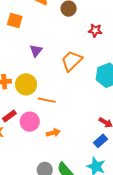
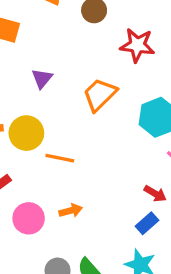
red star: (95, 30) -> (137, 45), size x1.5
pink circle: (30, 122) -> (29, 218), moved

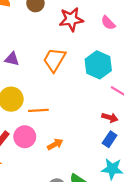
purple triangle: (42, 78) -> (12, 59), turned -42
pink circle: (29, 218) -> (25, 137), moved

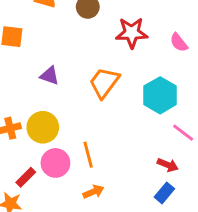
orange line: (38, 110) -> (88, 155), moved, turned 72
pink circle: (25, 137) -> (55, 163), moved

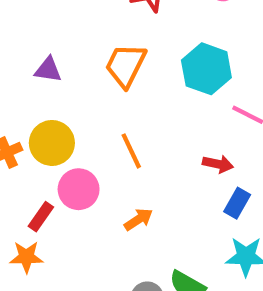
orange line: (88, 155) -> (131, 151), moved
red arrow: (168, 165) -> (218, 164), moved

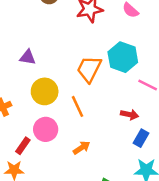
orange trapezoid: (126, 65) -> (89, 69), moved
yellow circle: (52, 143) -> (45, 91), moved

